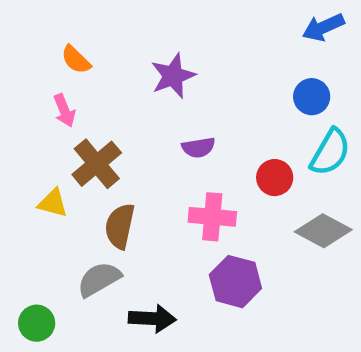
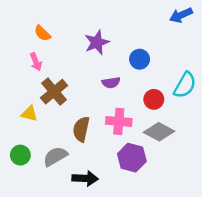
blue circle: (312, 97) -> (140, 59), moved
brown semicircle: (120, 226) -> (81, 129), moved
gray diamond: (323, 231) -> (159, 132), moved
green circle: (37, 323) -> (20, 155), moved

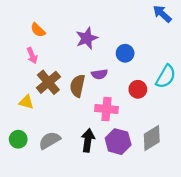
blue arrow: (181, 15) -> (162, 14), turned 66
brown semicircle: (81, 129) -> (77, 86), moved
gray diamond: (159, 132) -> (152, 138), moved, turned -60
black arrow: (85, 178) -> (88, 140), moved, turned -85

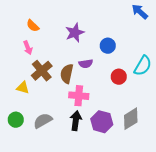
pink cross: (106, 109) -> (79, 96), moved

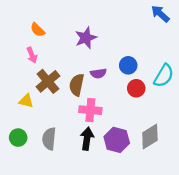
blue circle: (108, 46) -> (128, 65), moved
gray semicircle: (43, 121) -> (49, 139), turned -54

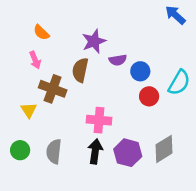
purple semicircle: (98, 73) -> (118, 60), moved
brown cross: (48, 81) -> (53, 89), turned -30
brown semicircle: (77, 85) -> (80, 70), moved
yellow triangle: (26, 101) -> (29, 110), turned 42

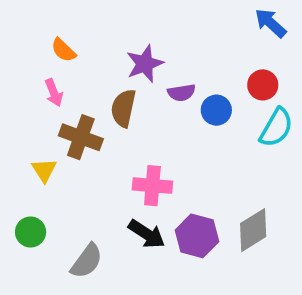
red circle: (149, 96) -> (263, 85), moved
gray semicircle: (54, 151) -> (87, 261), moved, turned -150
black arrow: (95, 151) -> (147, 234), turned 115

